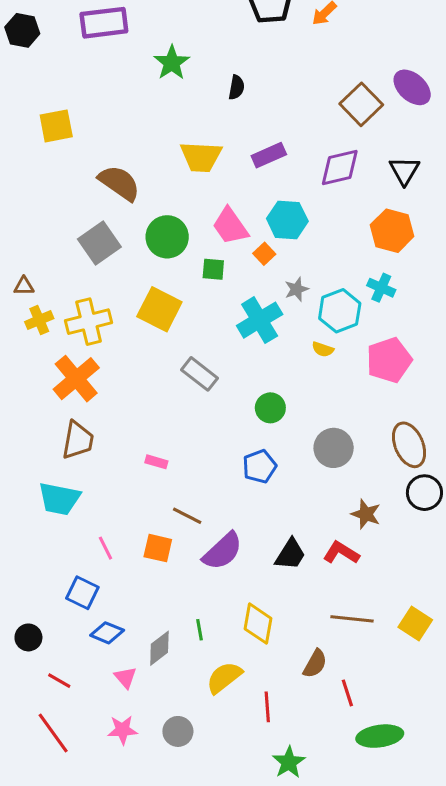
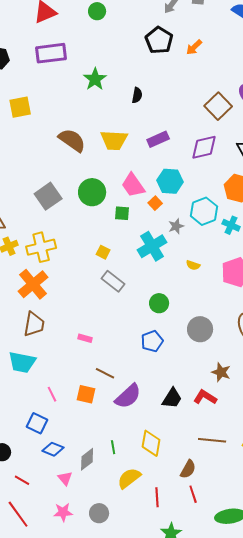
yellow square: (56, 126) -> (20, 107), moved
brown semicircle: (119, 183) -> (72, 140), moved
yellow square: (159, 309) -> (103, 252), moved, size x0.5
cyan hexagon: (340, 311) -> (204, 211), moved
red line: (347, 693) -> (193, 494), moved

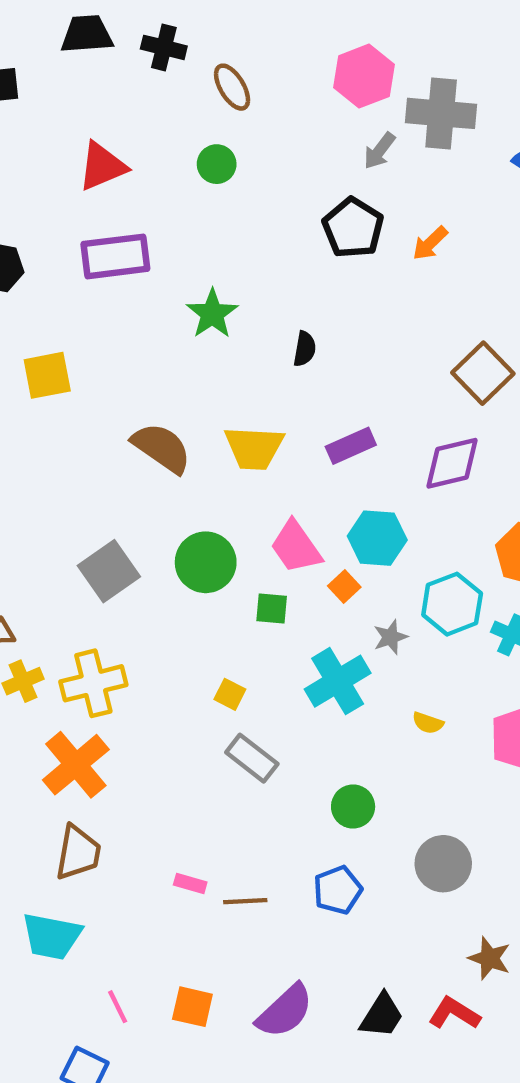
brown line: (105, 373) -> (245, 901), moved, turned -30

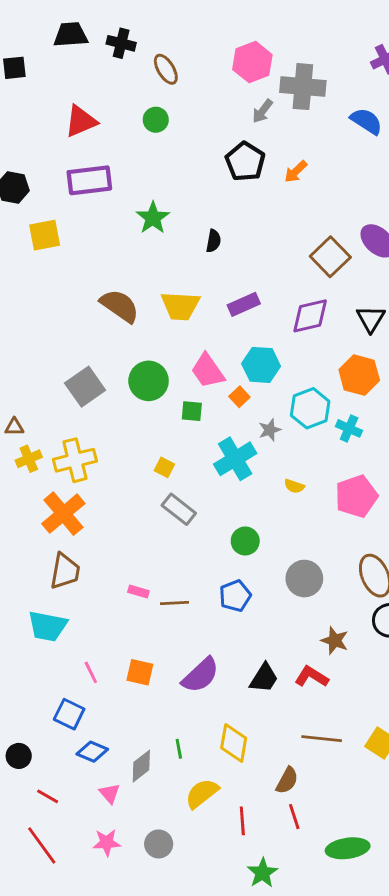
yellow square: (47, 375) -> (45, 235), moved

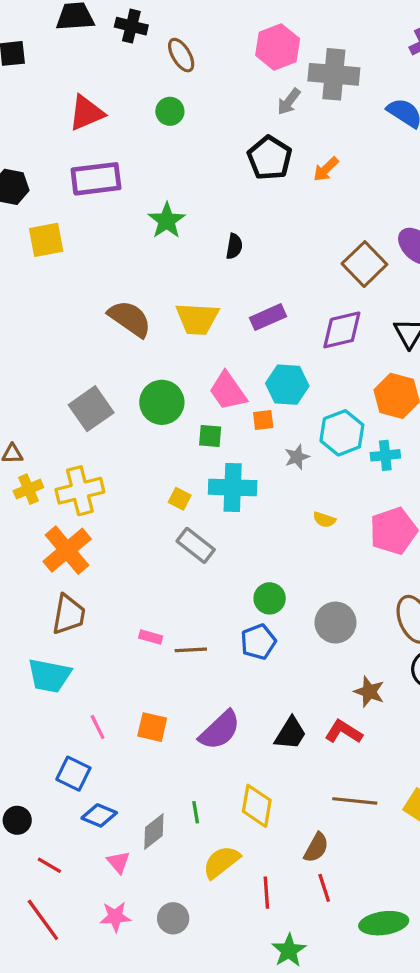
orange square: (239, 397) -> (263, 420), turned 36
cyan cross: (349, 428) -> (385, 455), turned -30
cyan cross: (235, 459) -> (233, 487), moved, turned 33
green circle: (245, 541) -> (270, 598), moved

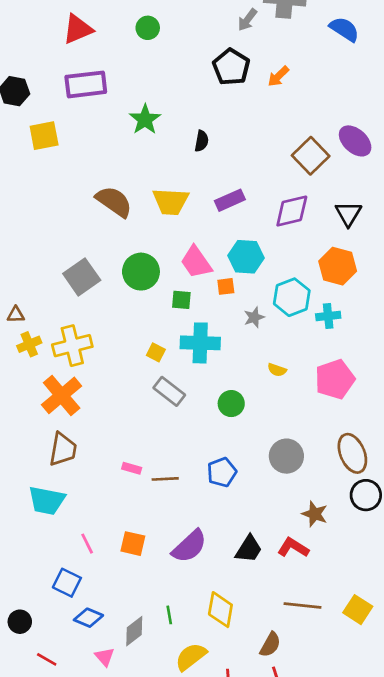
green circle: (270, 598) -> (231, 404), moved

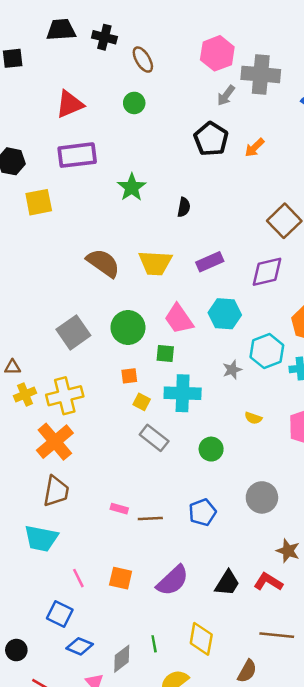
orange square: (226, 286) -> (129, 376), moved

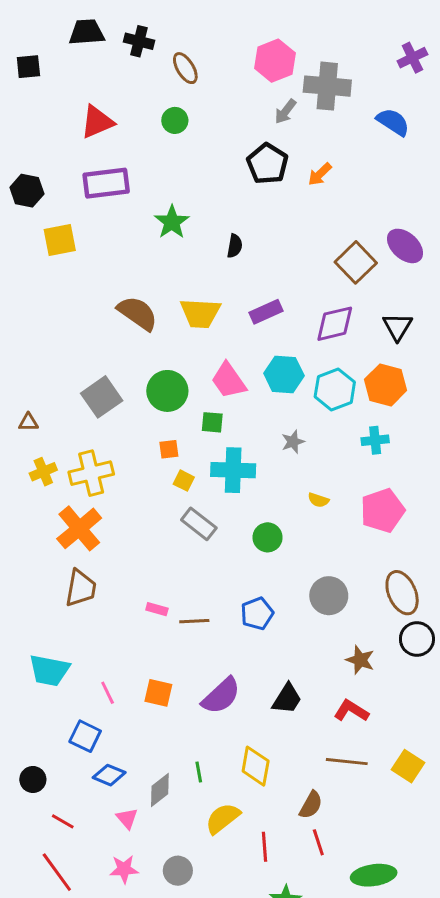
cyan hexagon: (267, 351) -> (335, 389), moved
brown triangle: (13, 367) -> (28, 422), moved
cyan trapezoid: (41, 538) -> (49, 670), moved
red L-shape: (268, 582) -> (351, 711), moved

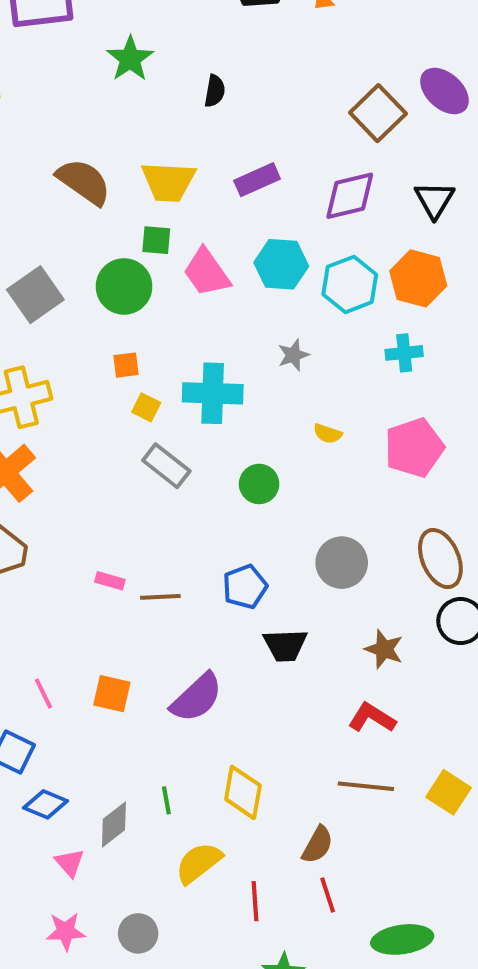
green square: (212, 422) -> (156, 240), moved
black trapezoid: (287, 699) -> (285, 645), moved, turned 56

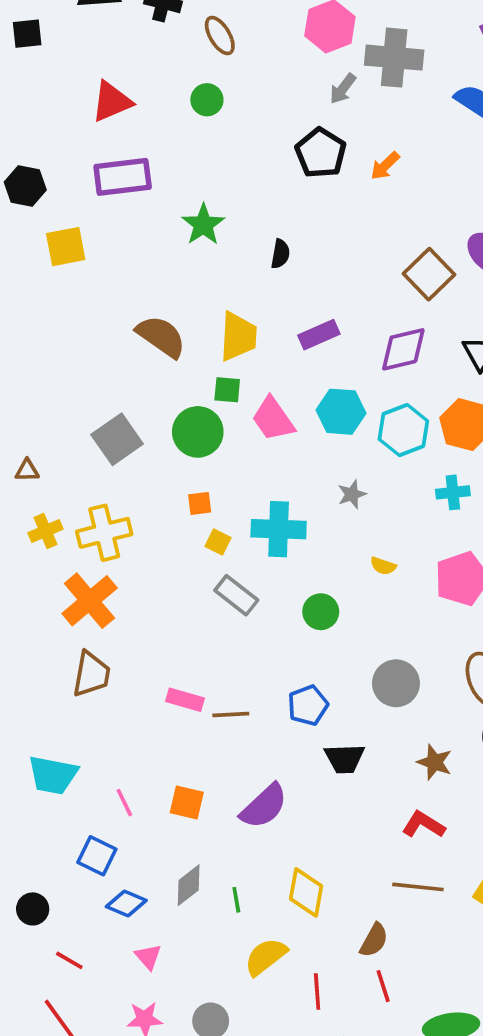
yellow trapezoid: (168, 182) -> (238, 336), turned -90
pink rectangle: (110, 581) -> (185, 700), size x1.4
gray diamond: (114, 825) -> (189, 885), moved

